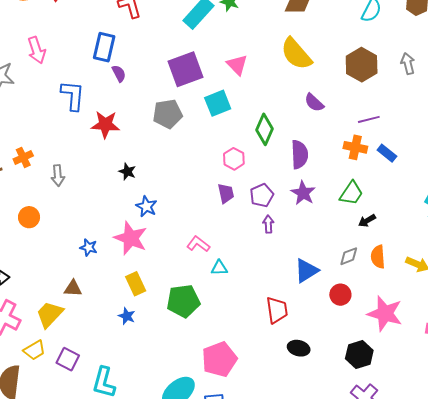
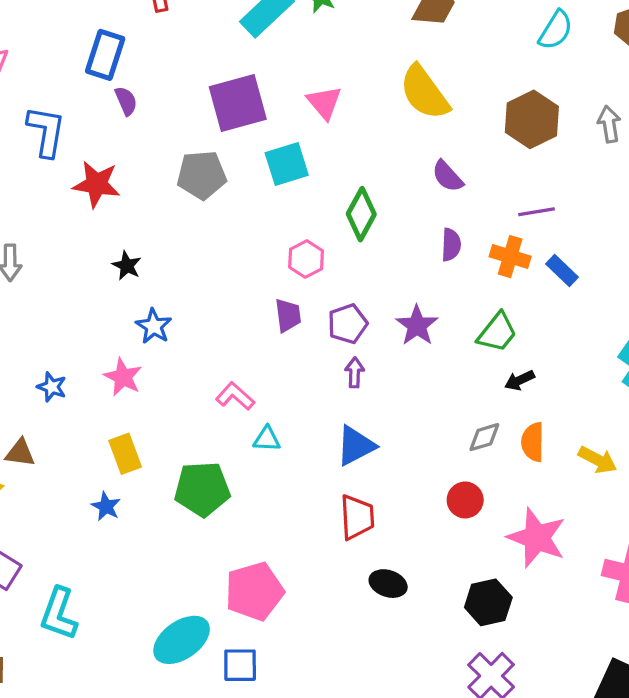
purple semicircle: (299, 155) -> (451, 245), moved, size x0.7
pink star: (131, 238) -> (123, 377), size x0.7
blue triangle: (306, 271) -> (356, 446), moved

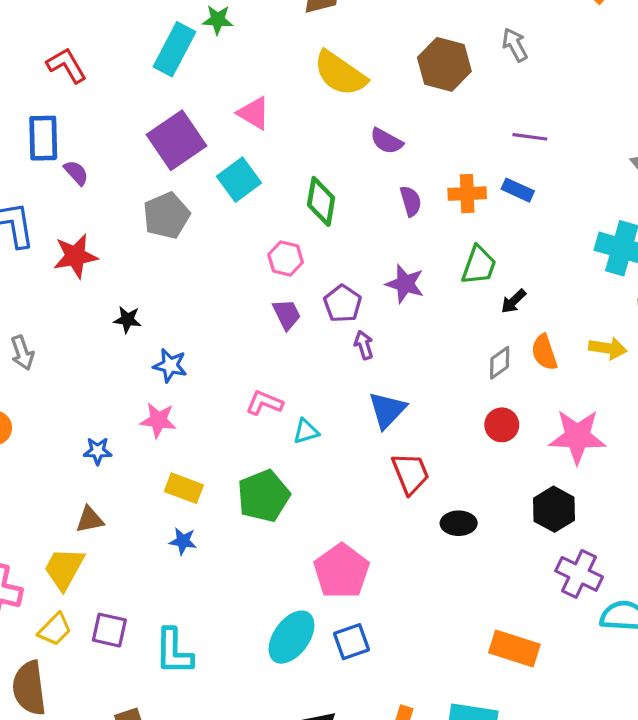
purple line: (536, 212) -> (530, 137), moved, turned 36
yellow rectangle: (125, 454) -> (184, 488), turned -30

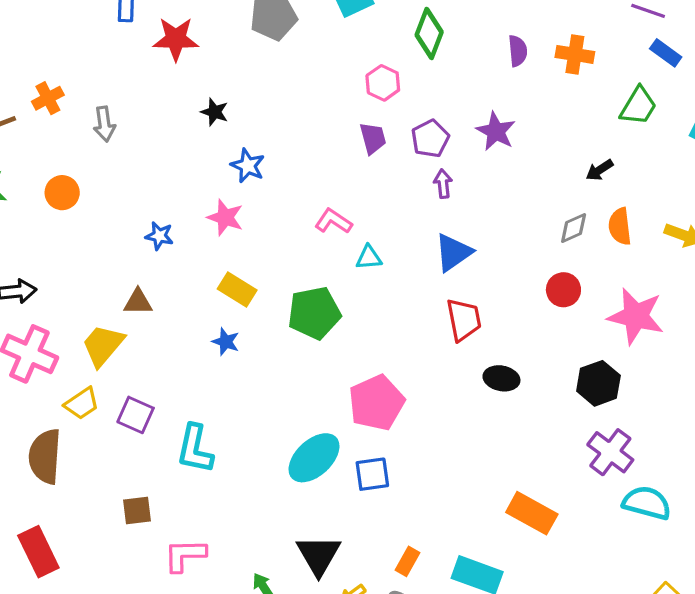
blue rectangle: (518, 190) -> (666, 53), moved
green trapezoid: (479, 265) -> (638, 106), moved

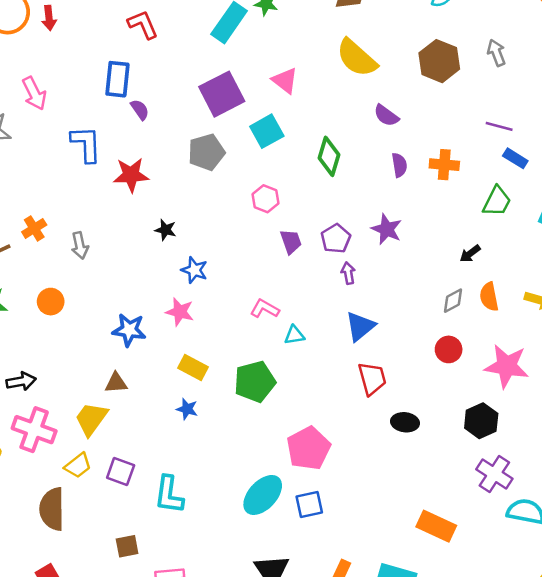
pink hexagon: (383, 83) -> (266, 199), moved
blue star: (159, 236) -> (129, 330), size x1.5

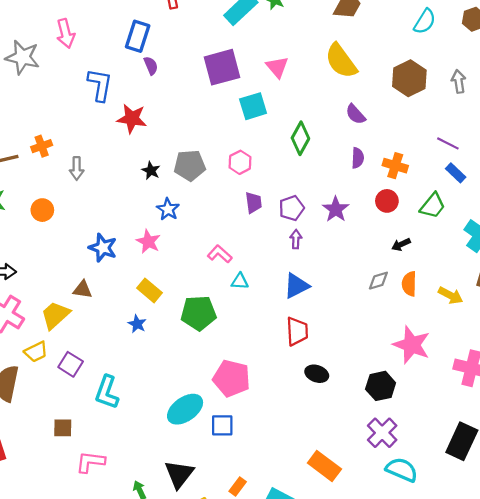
gray pentagon: (206, 152) -> (190, 165), moved
red circle: (449, 349) -> (387, 201), moved
pink pentagon: (308, 448) -> (232, 378), turned 30

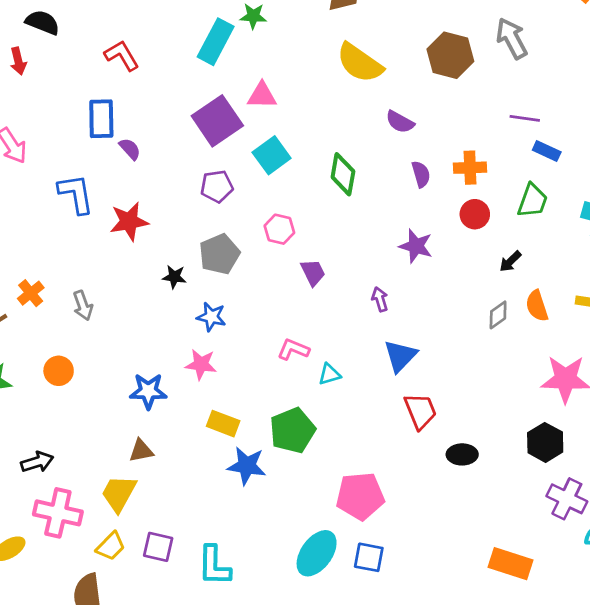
pink triangle: (277, 67) -> (262, 95), moved, turned -30
gray arrow: (459, 81) -> (512, 38), size x1.4
purple pentagon: (292, 208) -> (217, 186), moved, turned 30
blue star: (137, 324) -> (247, 466), moved, size x1.6
blue square: (222, 425) -> (369, 557), turned 30

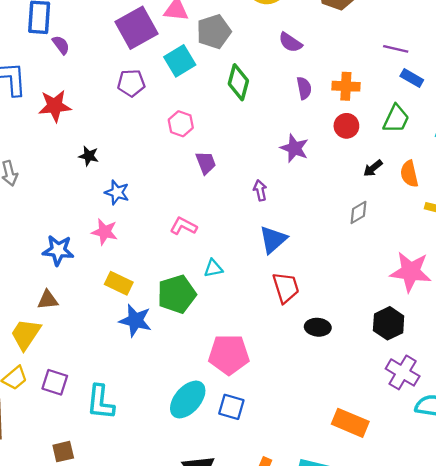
gray pentagon: (219, 254) -> (214, 32), moved
orange semicircle: (537, 306) -> (409, 174), moved
cyan triangle: (329, 374) -> (213, 268), moved

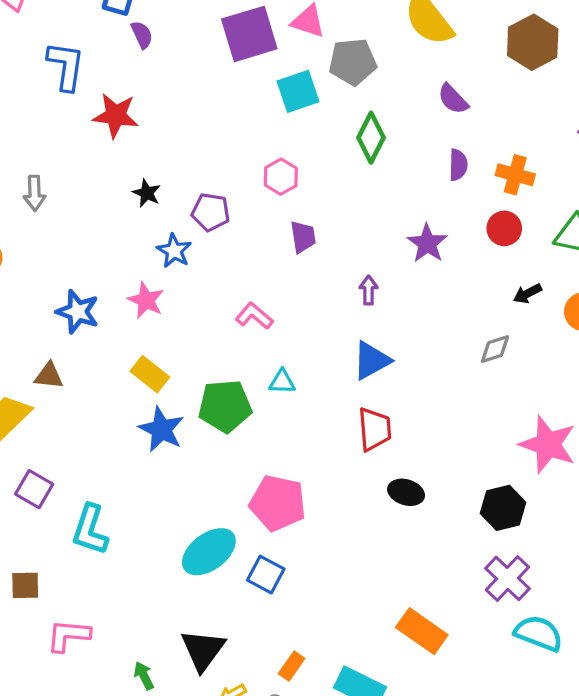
purple pentagon: (131, 83) -> (211, 212), moved

